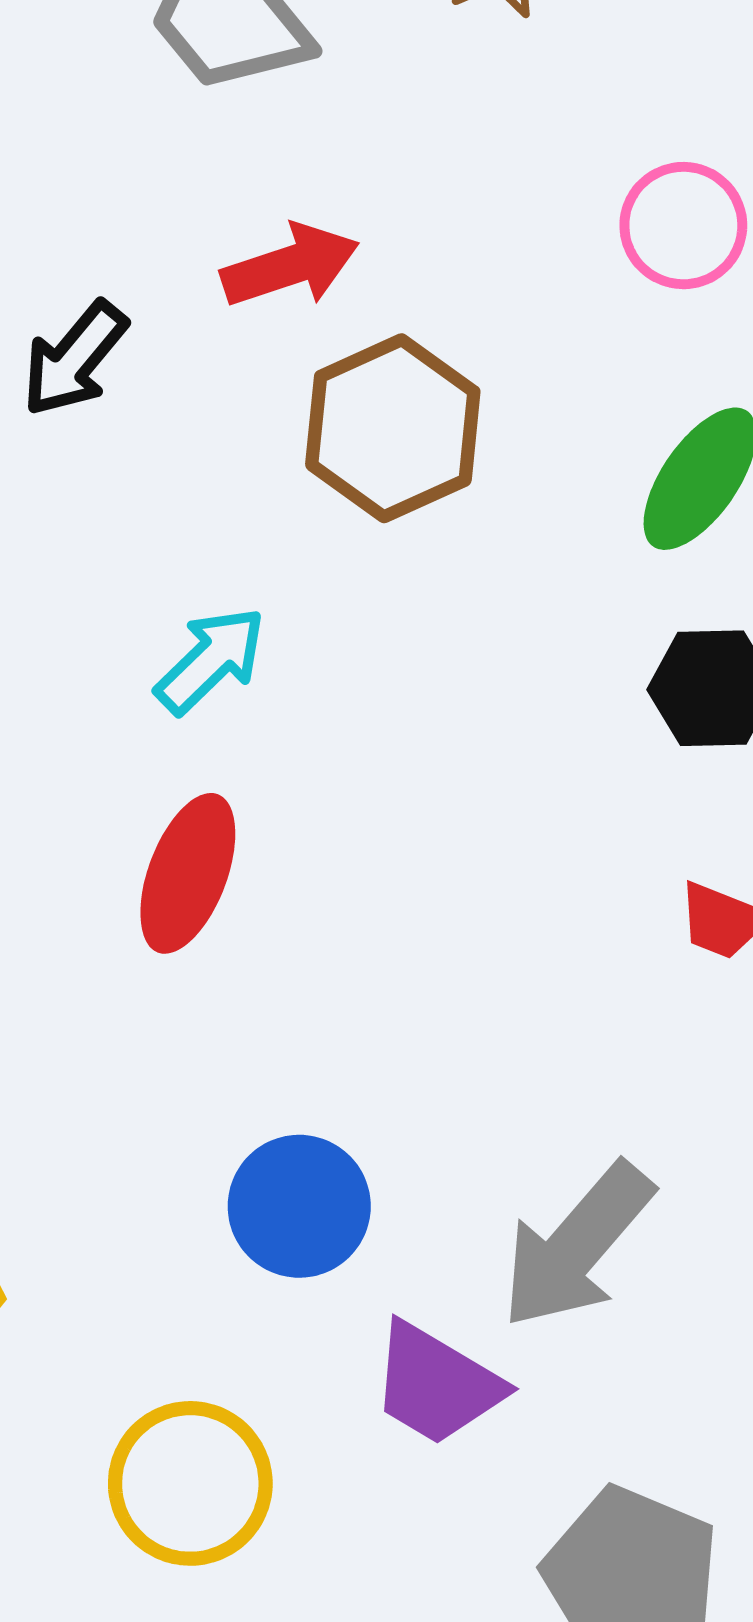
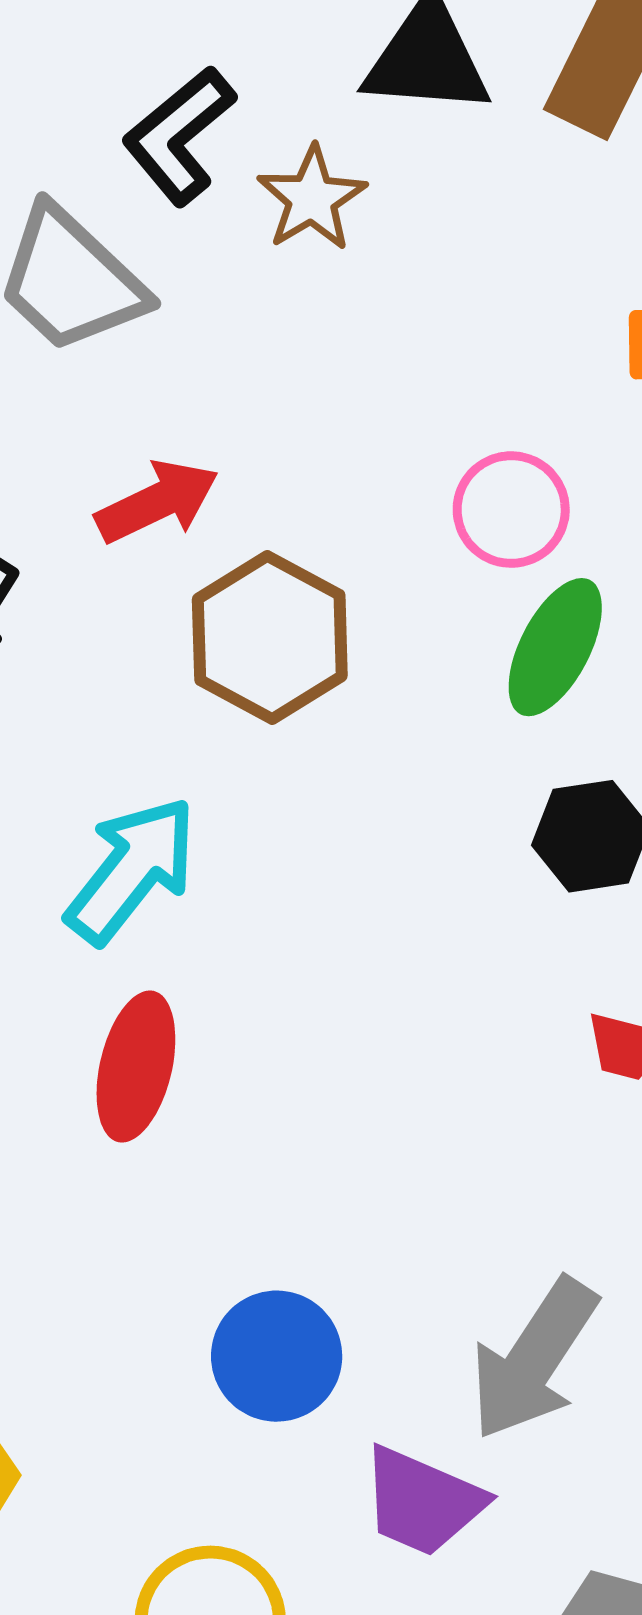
pink circle: (683, 226) -> (511, 510), moved
cyan arrow: (211, 660) -> (132, 870), size x1.4

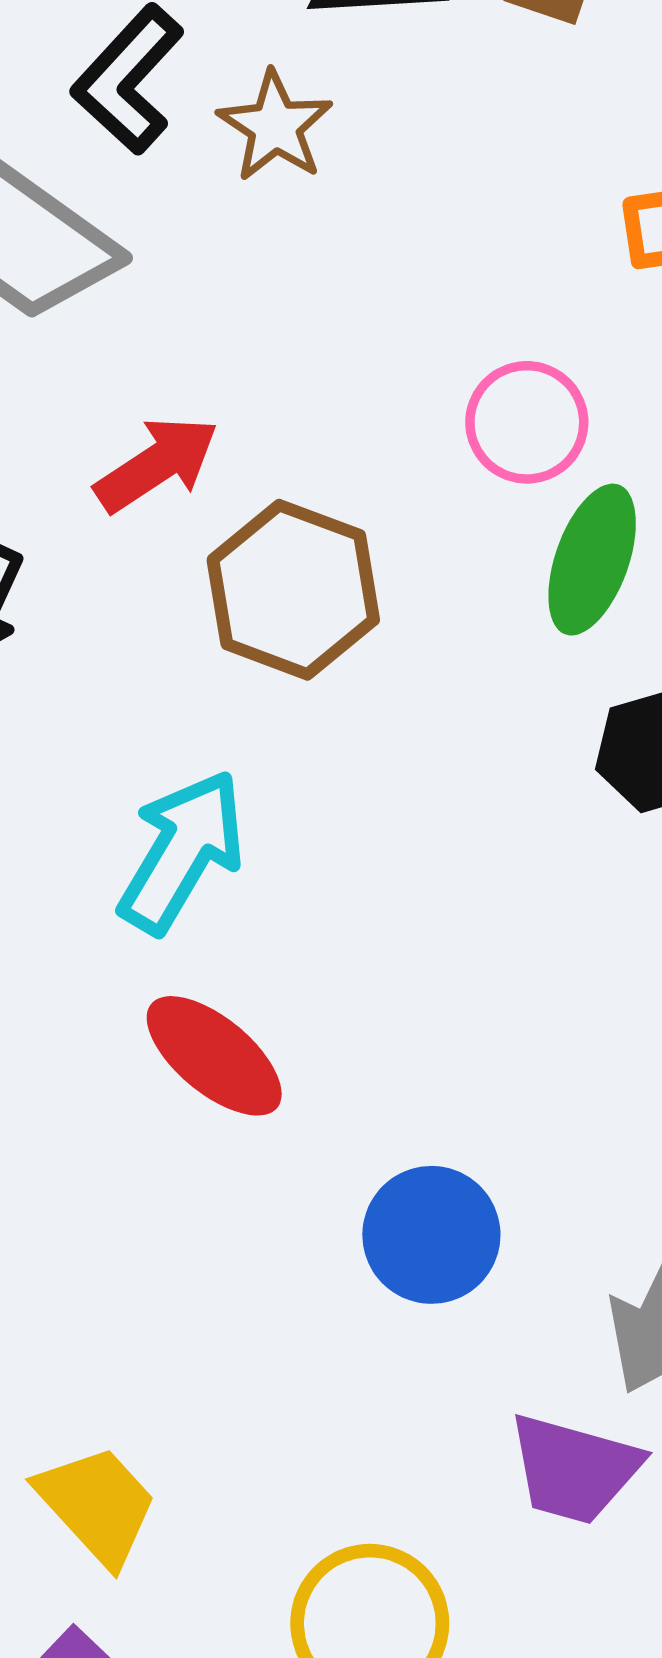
red ellipse: (136, 1067) -> (214, 1056), turned -56
blue circle: (277, 1356) -> (431, 1235), moved

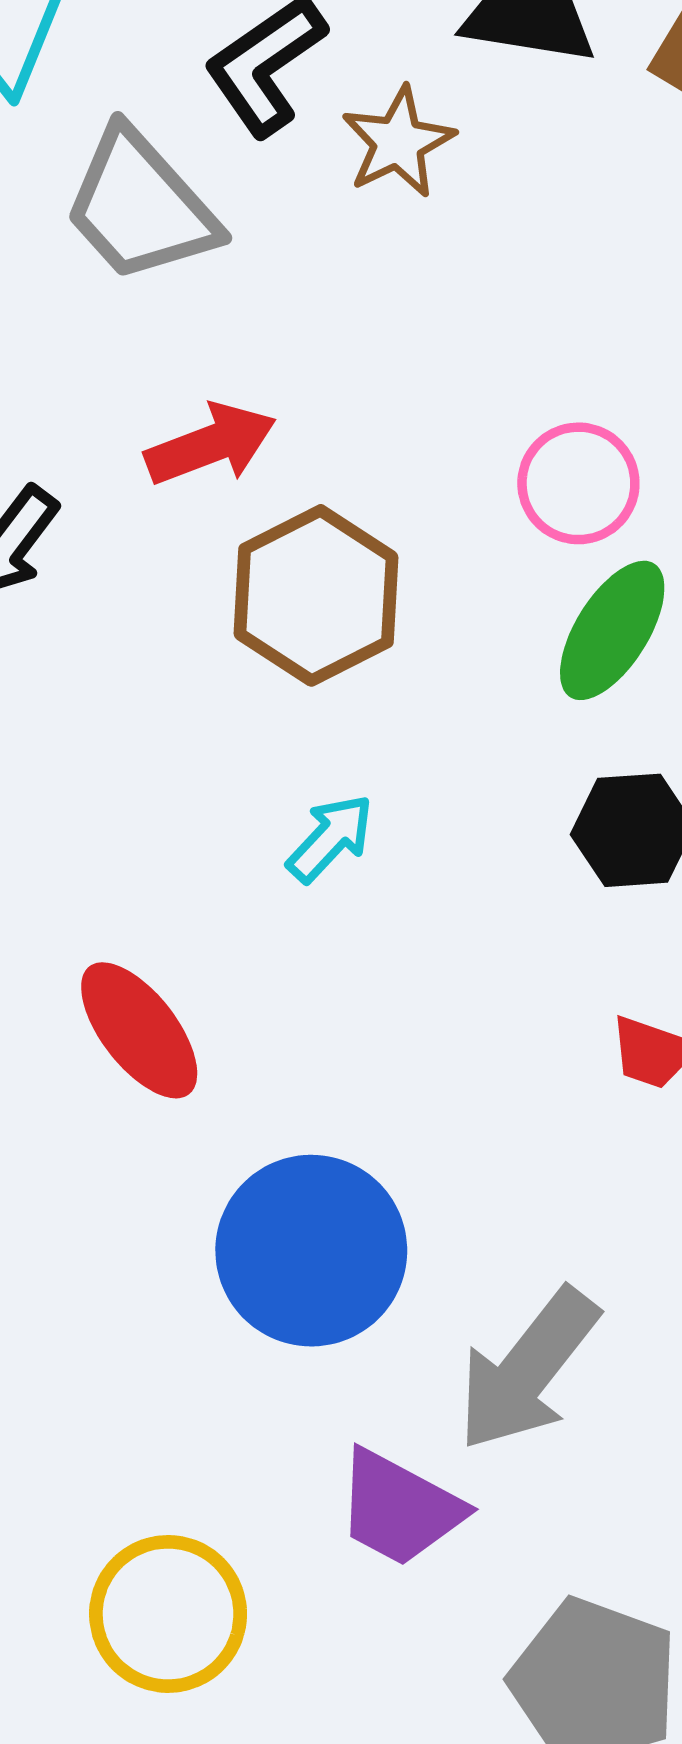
cyan arrow: (182, 852) -> (330, 838), moved, size x0.6
blue circle: (431, 1235) -> (311, 1251), size x1.4

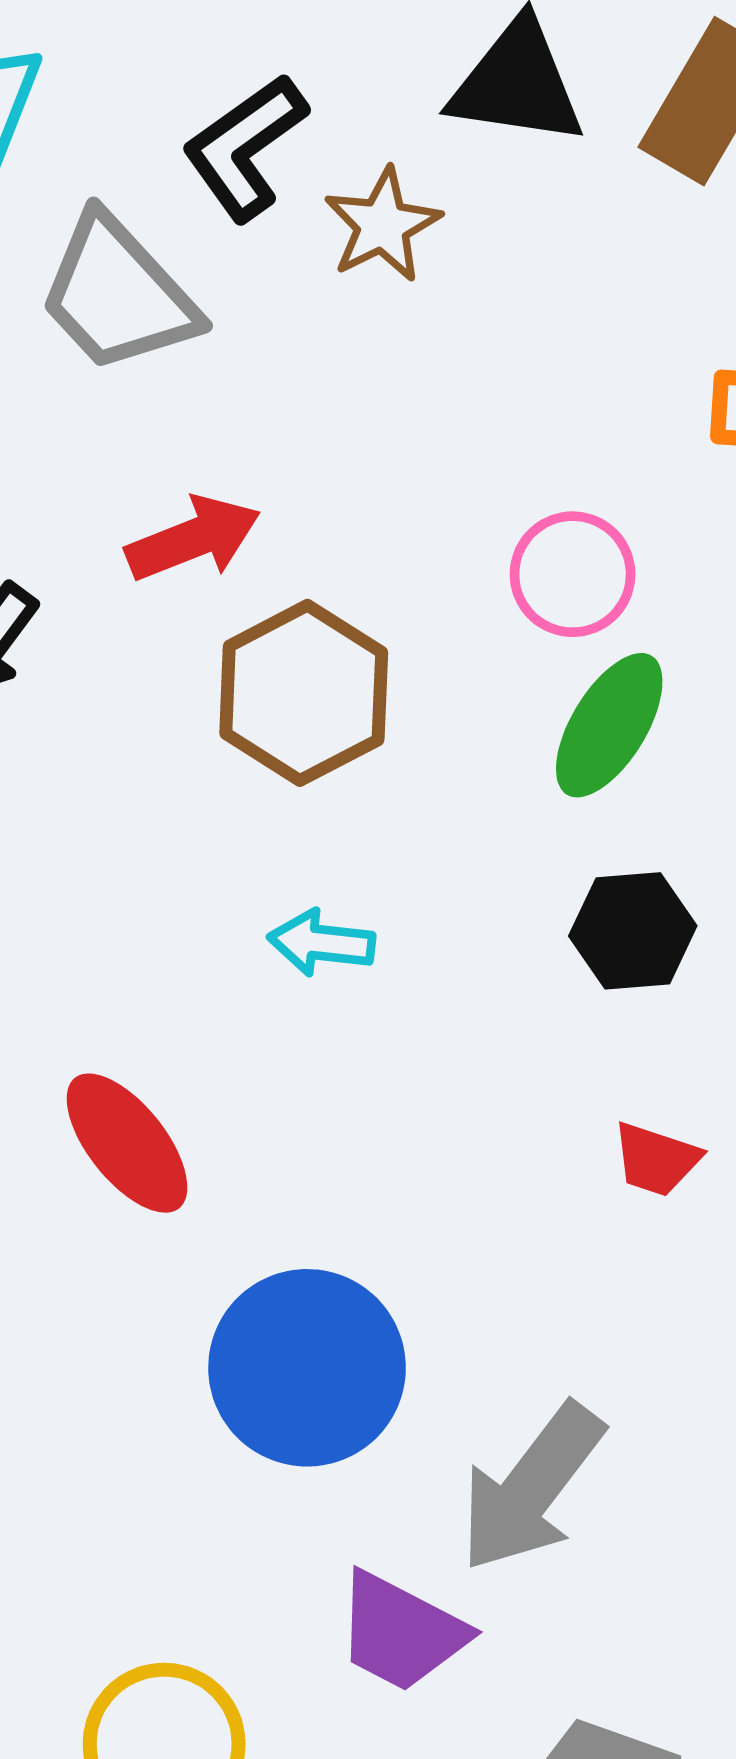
cyan arrow: (330, 838) -> (321, 943), turned -126

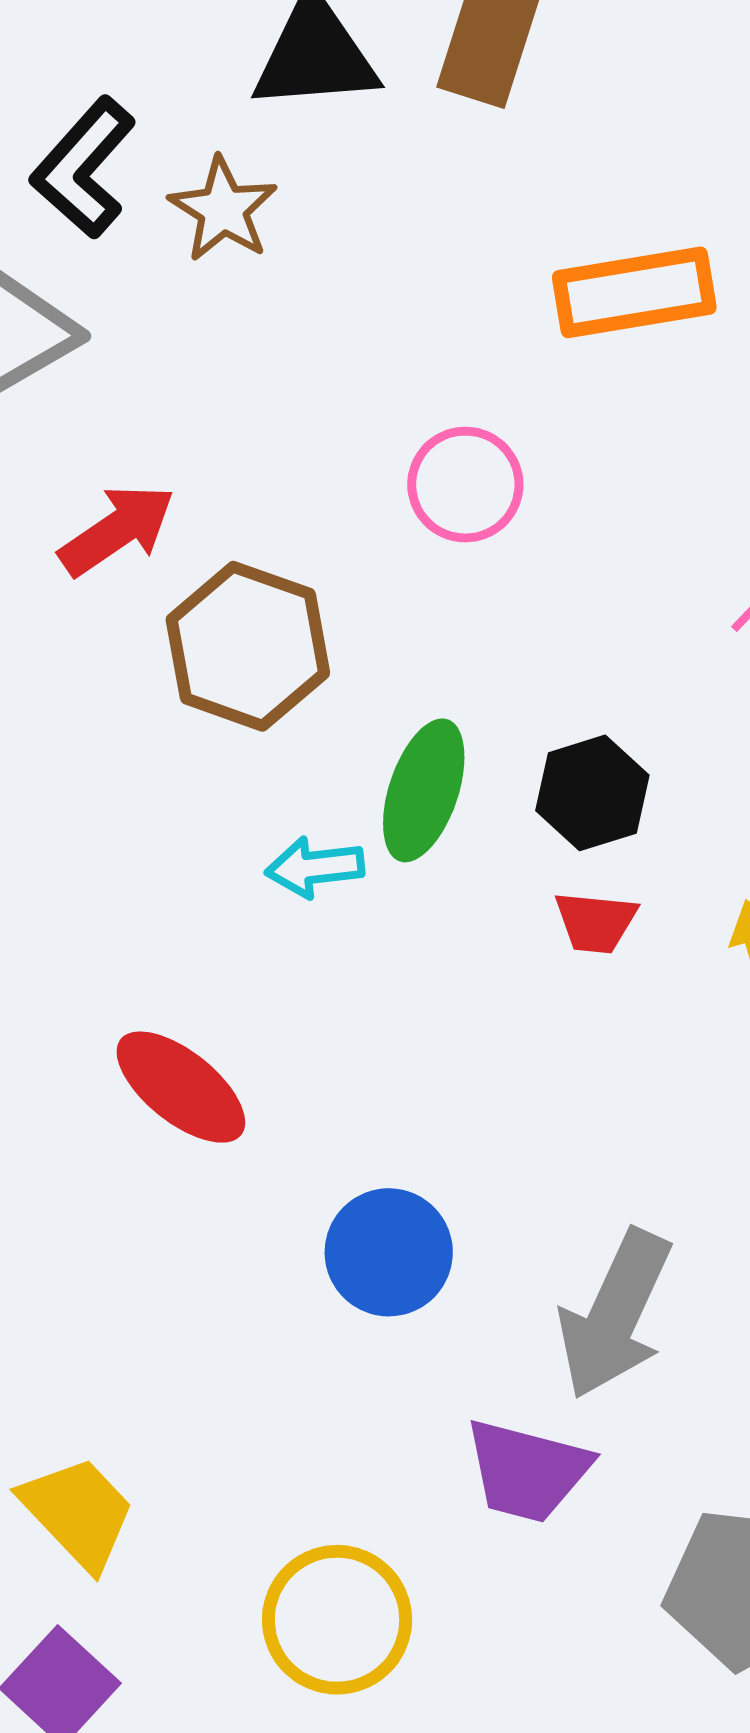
green ellipse: (609, 725) -> (424, 790), moved
red trapezoid: (656, 1159) -> (596, 922), moved
blue circle: (307, 1368) -> (389, 1252), size x0.7

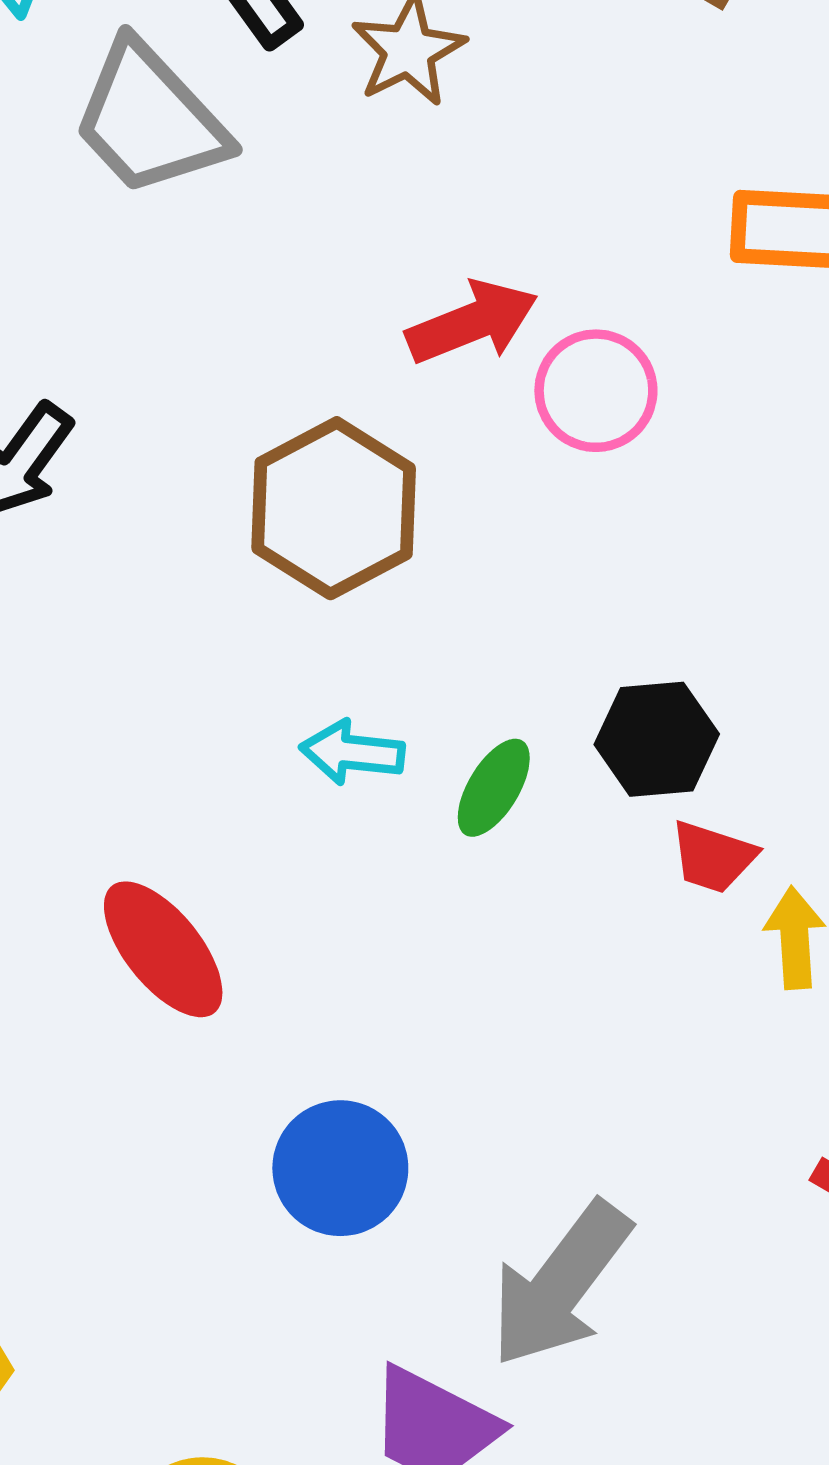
red arrow: (117, 530) -> (472, 322), moved
green ellipse: (424, 790) -> (494, 788), moved, size x0.7
red trapezoid: (596, 922) -> (713, 857), moved

